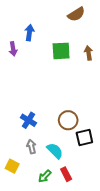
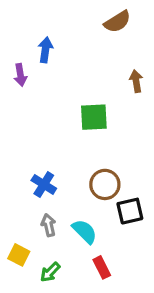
green square: (61, 51) -> (94, 117), moved
green arrow: (45, 176) -> (50, 272), moved

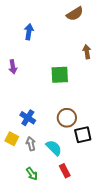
purple arrow: (20, 75) -> (13, 67), moved
yellow square: (19, 255) -> (12, 139), moved
green arrow: (50, 272) -> (32, 174), turned -80

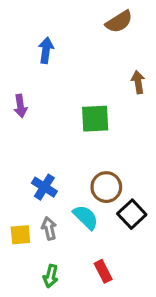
black square: (83, 135) -> (132, 214), turned -30
yellow square: (12, 139) -> (20, 235), moved, turned -32
cyan semicircle: (54, 148) -> (86, 217), moved
green arrow: (32, 174) -> (51, 276), turned 48

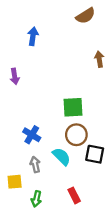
green square: (95, 119) -> (73, 107), moved
black square: (132, 214) -> (95, 154), turned -36
yellow square: (20, 235) -> (15, 182), moved

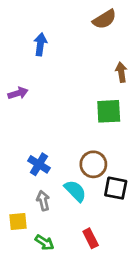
purple arrow: (15, 76) -> (18, 93), turned -98
green square: (73, 107) -> (109, 111), moved
green arrow: (36, 199) -> (45, 242), turned -70

